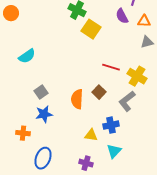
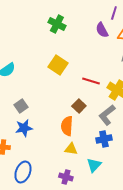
yellow square: (91, 29) -> (58, 65), moved
orange semicircle: (77, 99) -> (67, 126), moved
blue cross: (111, 125) -> (104, 139), moved

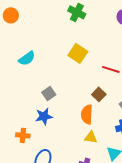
gray square: (21, 106) -> (49, 93), moved

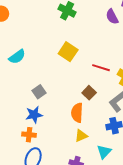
orange cross: (23, 135) -> (29, 135), moved
yellow triangle: (91, 137) -> (81, 136), turned -32

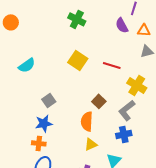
red line: (101, 68) -> (112, 65), moved

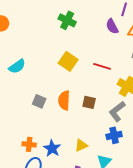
gray square: (49, 100) -> (39, 101), turned -32
brown square: (99, 101) -> (89, 102), turned -32
orange semicircle: (87, 121) -> (64, 100), moved
blue star: (44, 123) -> (52, 148), moved, turned -30

